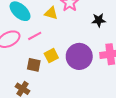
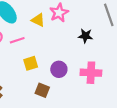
purple circle: (79, 56) -> (59, 69), size x0.6
brown square: (34, 65) -> (42, 90), moved

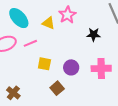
yellow square: (31, 63) -> (44, 64), turned 32
brown square: (42, 90) -> (57, 88), turned 32

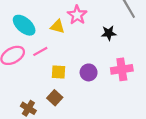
brown square: (57, 88) -> (55, 98), moved

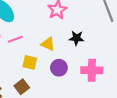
yellow triangle: (57, 27) -> (48, 44), moved
black star: (109, 33) -> (76, 38), moved

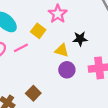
yellow triangle: (48, 44) -> (62, 50), moved
yellow square: (30, 62) -> (38, 31), moved, turned 32

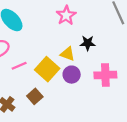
yellow square: (38, 31) -> (47, 69), moved, size x1.5
pink line: (21, 48) -> (19, 66), moved

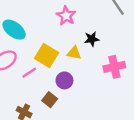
yellow square: (47, 69) -> (47, 55), moved
purple circle: (72, 75) -> (64, 80), moved

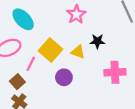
pink line: (29, 73) -> (31, 64), turned -40
brown square: (50, 100) -> (17, 82), moved

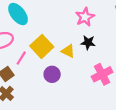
pink star: (76, 14) -> (85, 17), moved
pink cross: (115, 72) -> (102, 74), turned -30

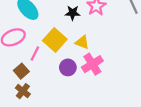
black star: (88, 43) -> (73, 13), moved
pink cross: (102, 74) -> (92, 64), moved

